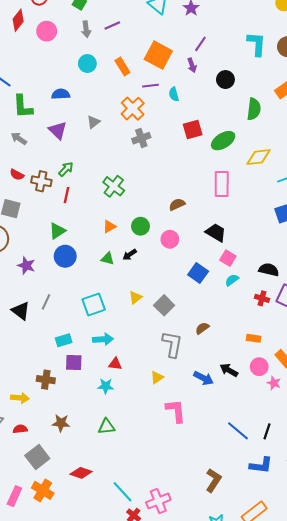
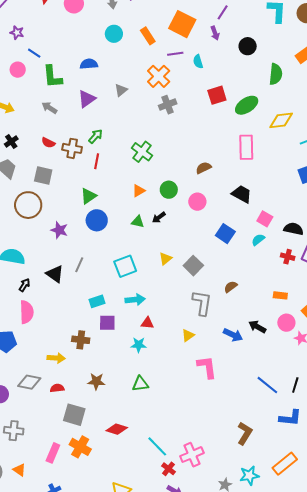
purple triangle: (58, 130) -> (87, 99), turned 42
pink square: (228, 258) -> (265, 219), moved
gray square: (37, 457) -> (74, 415), turned -35

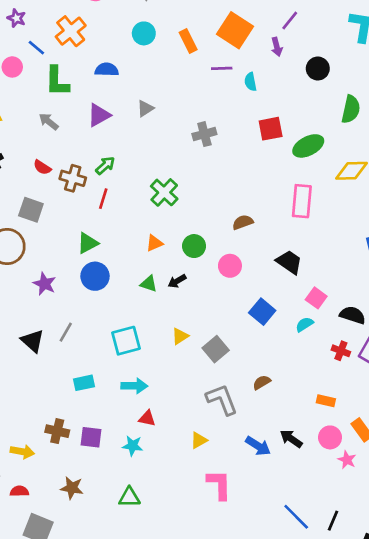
orange cross: (159, 76) -> (71, 31), moved
gray L-shape: (202, 303) -> (222, 400), turned -36
purple square: (107, 323) -> (91, 437), moved

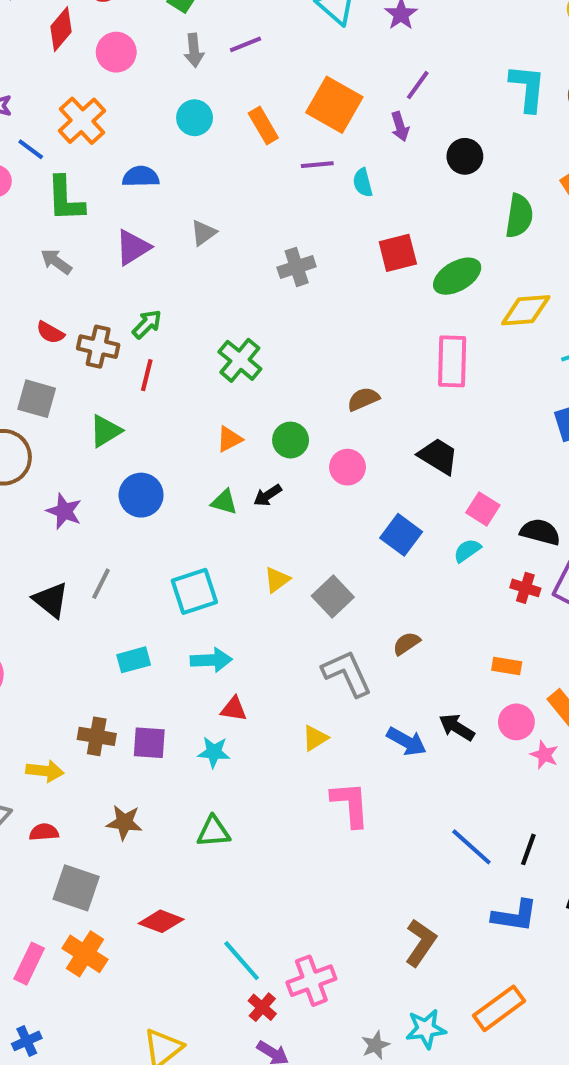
green triangle: (88, 243) -> (105, 431), moved

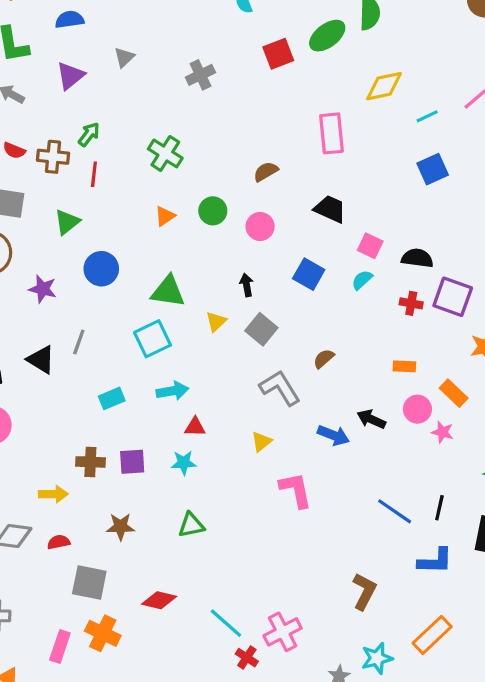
green ellipse: (457, 276) -> (327, 36), moved
black arrow: (268, 495) -> (247, 285), moved, turned 120
green triangle: (224, 502) -> (168, 292), moved, size x1.6

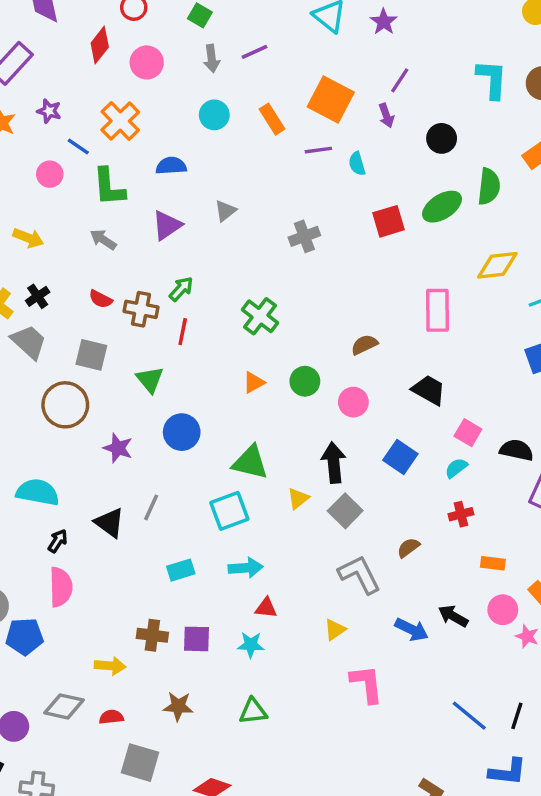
green triangle: (67, 222) -> (150, 380), turned -36
black arrow: (247, 285) -> (334, 463), size x1.6
red cross: (411, 303) -> (461, 514), moved, turned -30

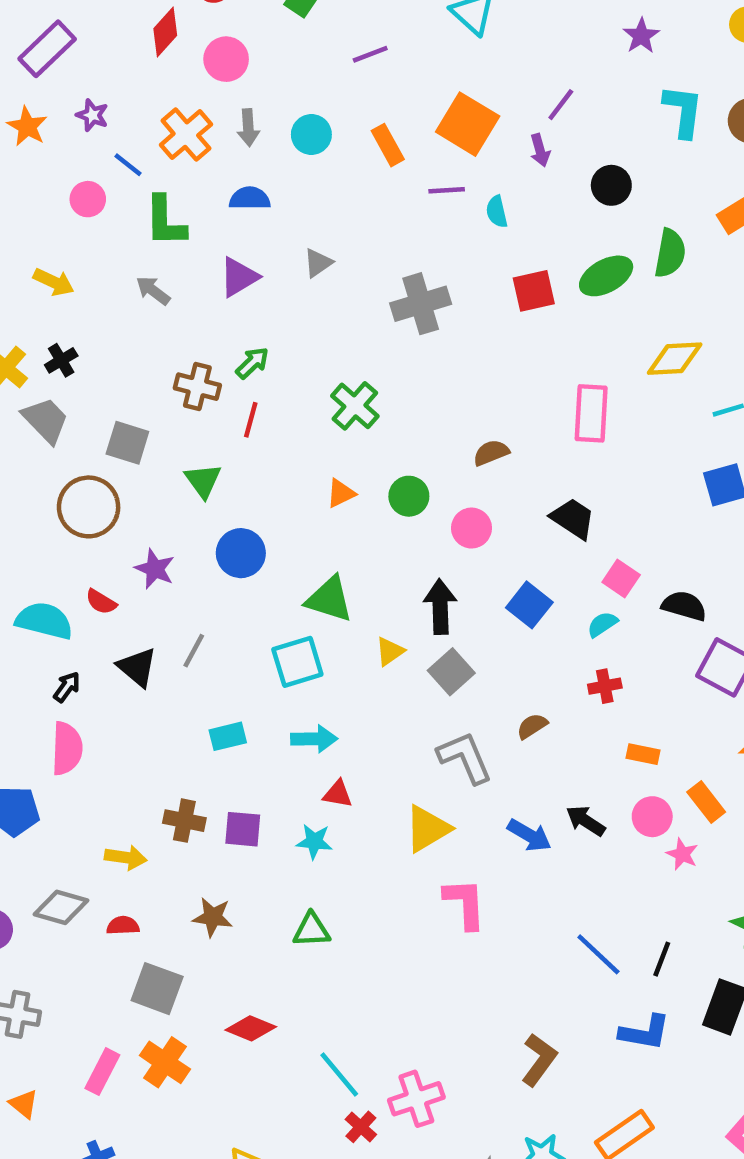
purple star: (384, 22) -> (641, 36), moved
gray arrow: (212, 59) -> (248, 128), moved
gray cross: (304, 236) -> (421, 304), size x1.4
red semicircle: (101, 299) -> (101, 602), moved
yellow triangle: (335, 630) -> (427, 829), size x1.6

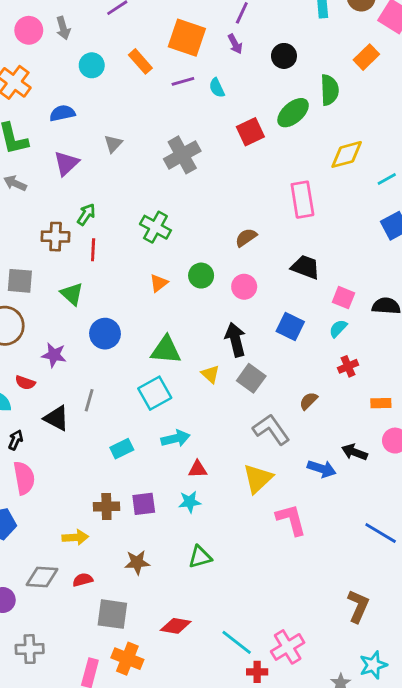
gray arrow: (248, 128) -> (63, 28), moved
yellow triangle: (390, 651) -> (210, 374), turned -30
red cross: (361, 1127) -> (257, 672), turned -30

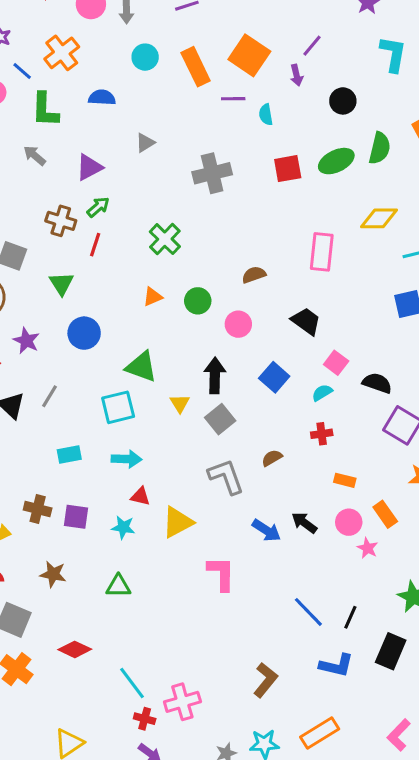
orange rectangle: (140, 61) -> (196, 67), size x1.4
purple triangle: (66, 163) -> (89, 167), moved
yellow triangle: (258, 479) -> (178, 522), moved

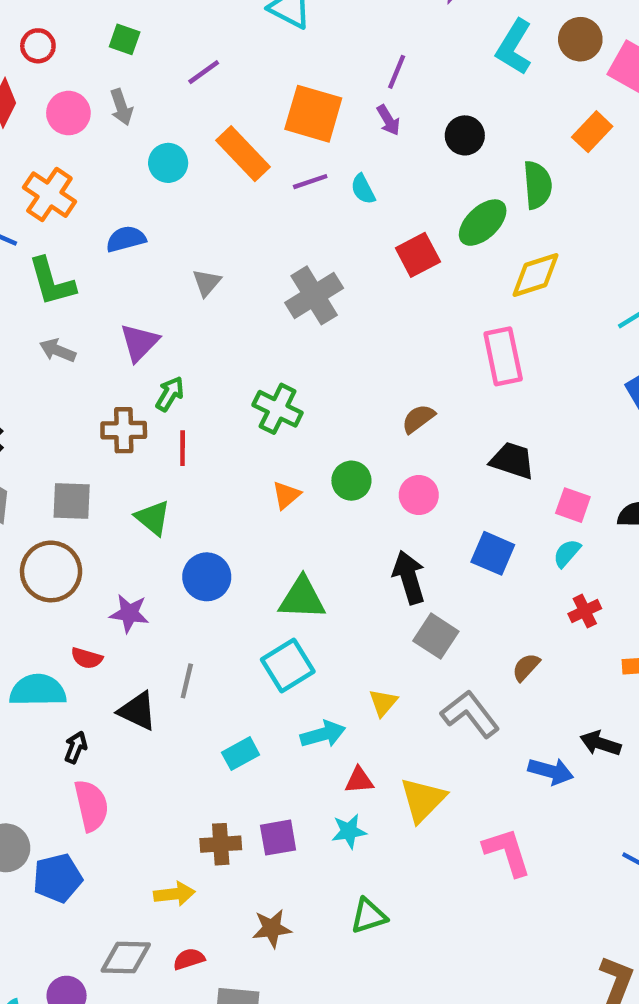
cyan L-shape: (393, 54) -> (514, 47), turned -141
yellow diamond: (379, 218) -> (536, 275), moved
yellow triangle: (180, 403) -> (383, 703), moved, turned 30

